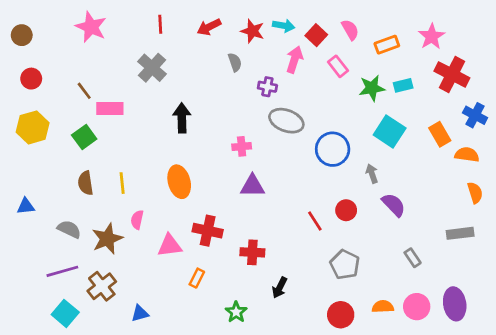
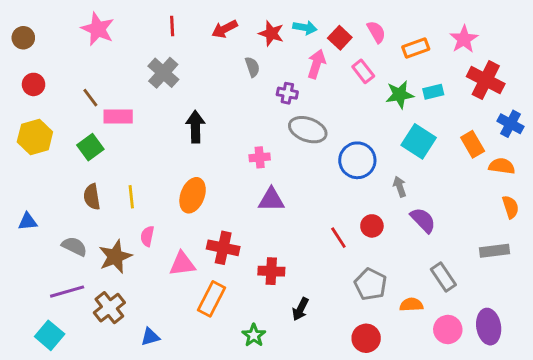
orange ellipse: (179, 182) -> (193, 195), turned 36
gray rectangle: (413, 258) -> (443, 277), size x1.4
orange rectangle: (197, 278) -> (211, 299), size x1.6
orange semicircle: (383, 307) -> (411, 305), moved
cyan square: (65, 313) -> (50, 335), moved

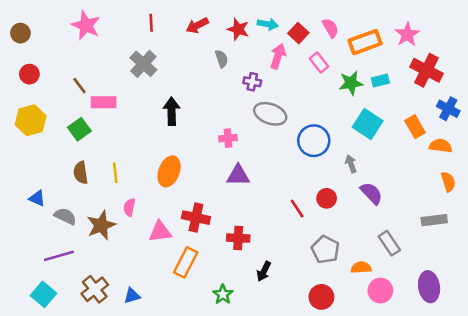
orange rectangle: (416, 48) -> (365, 42), size x1.4
blue triangle: (28, 222) -> (37, 198), moved, turned 30
brown cross: (109, 308) -> (95, 289), moved
pink circle: (448, 329) -> (380, 291), moved

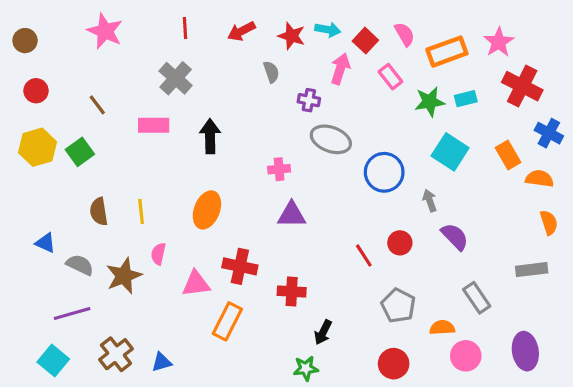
pink rectangle: (104, 102) -> (154, 125), moved
green square: (79, 129) -> (80, 152), moved
green star: (223, 294) -> (306, 368), moved, turned 30

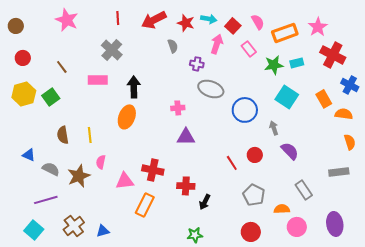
red arrow: (241, 31) -> (154, 20), size x1.4
orange ellipse: (207, 210) -> (127, 117), moved
black arrow: (323, 332) -> (205, 202), moved

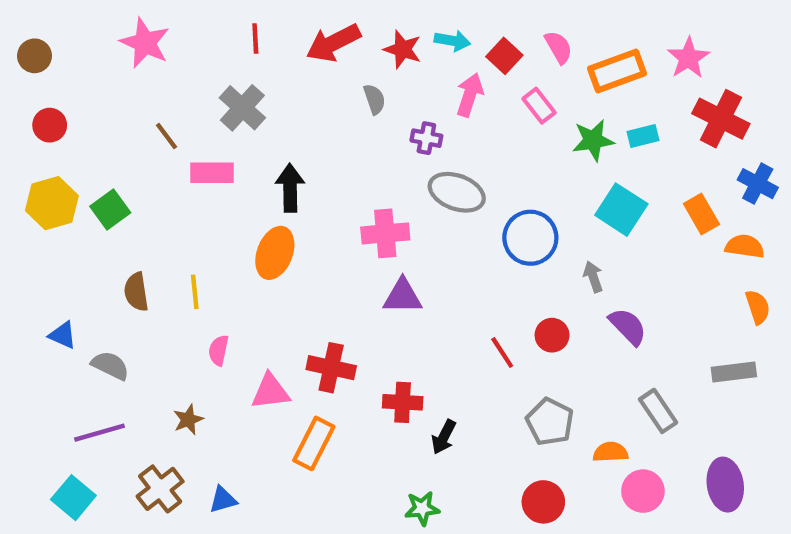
brown line: (62, 67) -> (167, 136), moved
pink cross: (178, 108) -> (385, 233), size x1.5
brown star: (79, 176) -> (188, 420), moved, size x0.6

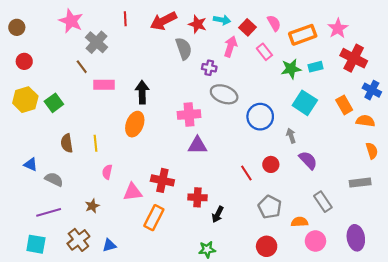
gray semicircle: (374, 99) -> (184, 49), size x1.5
gray cross: (242, 108) -> (97, 42), moved
cyan square: (73, 498) -> (36, 244), turned -30

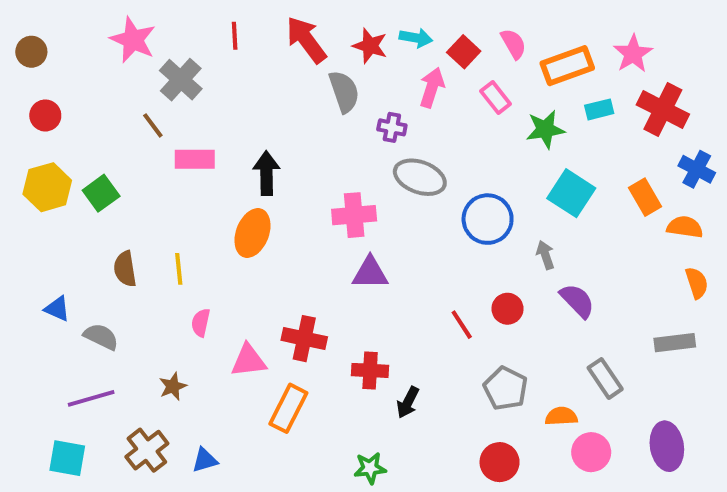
red arrow: (163, 21) -> (306, 40), turned 80
cyan rectangle: (315, 67) -> (599, 109), moved
green star: (207, 249) -> (370, 468), moved

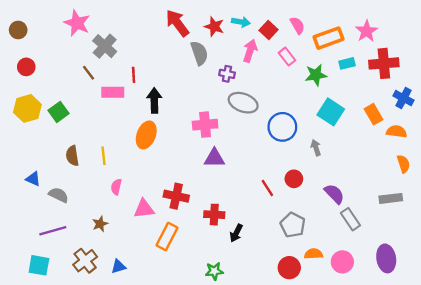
red line: (235, 36) -> (134, 75), moved
red cross: (663, 109) -> (384, 63), turned -32
purple semicircle: (577, 301) -> (334, 194), moved
orange semicircle: (561, 416) -> (314, 254), moved

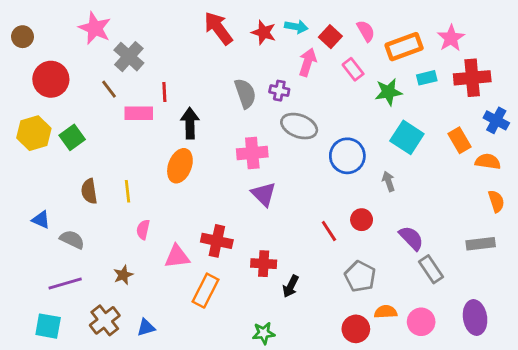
gray semicircle: (199, 53) -> (245, 93), moved
red circle: (26, 67) -> (51, 79), moved, size x1.6
purple triangle: (214, 158) -> (264, 194), turned 45

